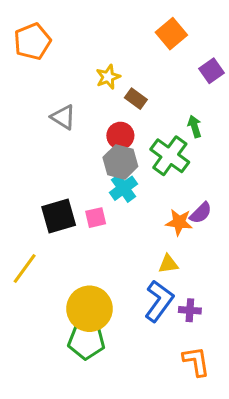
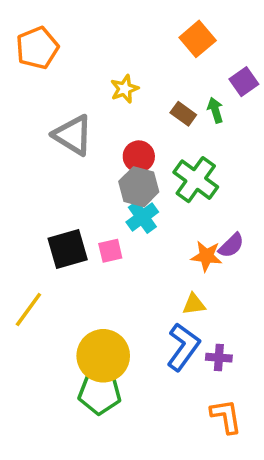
brown rectangle: (136, 99) -> (183, 114), moved
gray triangle: (63, 117) -> (73, 135), size x1.4
green arrow: (195, 126) -> (215, 110), moved

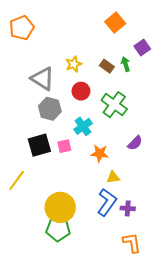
yellow star: (125, 89) -> (74, 64), moved
gray hexagon: (139, 187) -> (50, 109), moved
orange star: (206, 256) -> (100, 153), moved

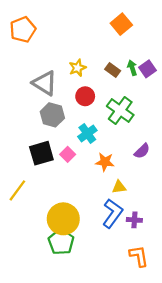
purple square: (142, 47) -> (148, 69), moved
pink square: (64, 146) -> (68, 154), turned -32
green pentagon: (58, 229) -> (61, 242), turned 30

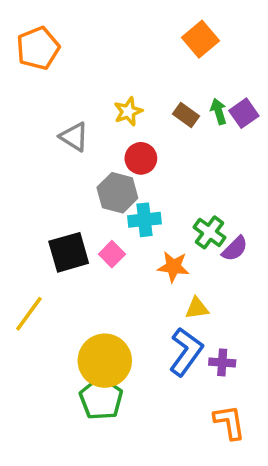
gray triangle: (45, 83) -> (74, 137), size x0.7
green cross: (120, 111) -> (210, 232), moved, size x0.7
gray hexagon: (52, 115) -> (117, 193), moved
cyan cross: (87, 133) -> (144, 220), turned 30

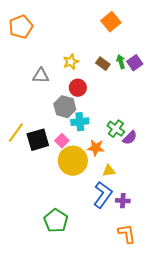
gray triangle: (74, 137) -> (41, 76), turned -30
yellow line: (29, 314) -> (16, 133), moved
yellow circle: (105, 361) -> (73, 161), moved

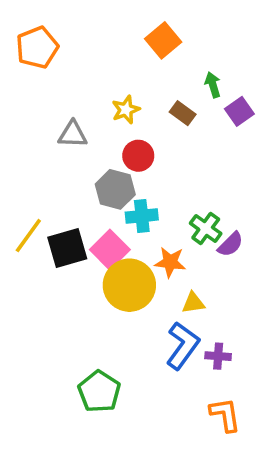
orange square: (111, 22) -> (163, 40), moved
green arrow: (121, 62) -> (213, 85), moved
pink square: (62, 141) -> (110, 250), size x1.5

